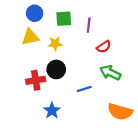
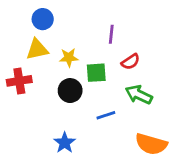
green square: (64, 19) -> (96, 73), moved
red cross: (36, 80) -> (19, 81), moved

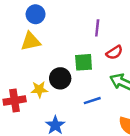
yellow star: (69, 58) -> (39, 89), moved
red cross: (19, 81) -> (15, 101), moved

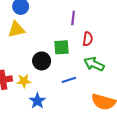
red semicircle: (114, 52) -> (88, 39), turned -48
yellow star: (39, 89) -> (24, 81), moved

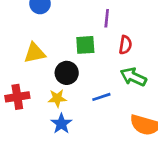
yellow triangle: (16, 30) -> (35, 53), moved
green square: (62, 47) -> (85, 45), moved
yellow star: (24, 81) -> (57, 98), moved

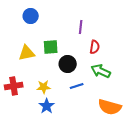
green square: (85, 45) -> (51, 47), moved
black circle: (67, 73) -> (68, 64), moved

